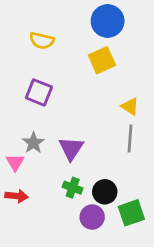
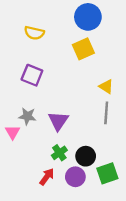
gray star: (33, 143) -> (27, 116), turned -30
green cross: (73, 188) -> (59, 153), turned 35
red arrow: (17, 196) -> (47, 177), moved, turned -60

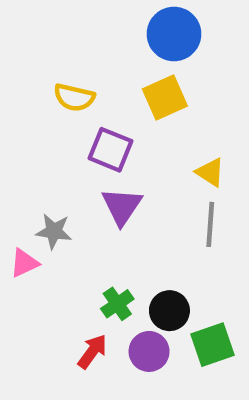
yellow semicircle: (34, 33) -> (74, 97), moved
purple square: (32, 75) -> (110, 150), moved
purple triangle: (58, 121) -> (122, 206), moved
pink triangle: (13, 132) -> (24, 263), turned 35

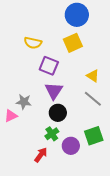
gray line: (210, 224) -> (93, 99), turned -54
black circle: (169, 311) -> (58, 113), moved
green square: (213, 345) -> (94, 136), moved
purple circle: (149, 351) -> (71, 146), moved

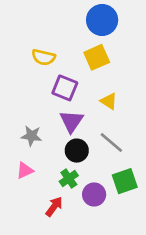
yellow triangle: (93, 76) -> (109, 101), moved
gray line: (93, 99) -> (111, 143), moved
pink triangle: (11, 116) -> (25, 171), moved

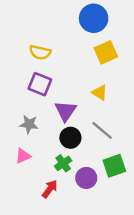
yellow square: (97, 57) -> (106, 52), moved
purple square: (65, 88) -> (40, 84), moved

